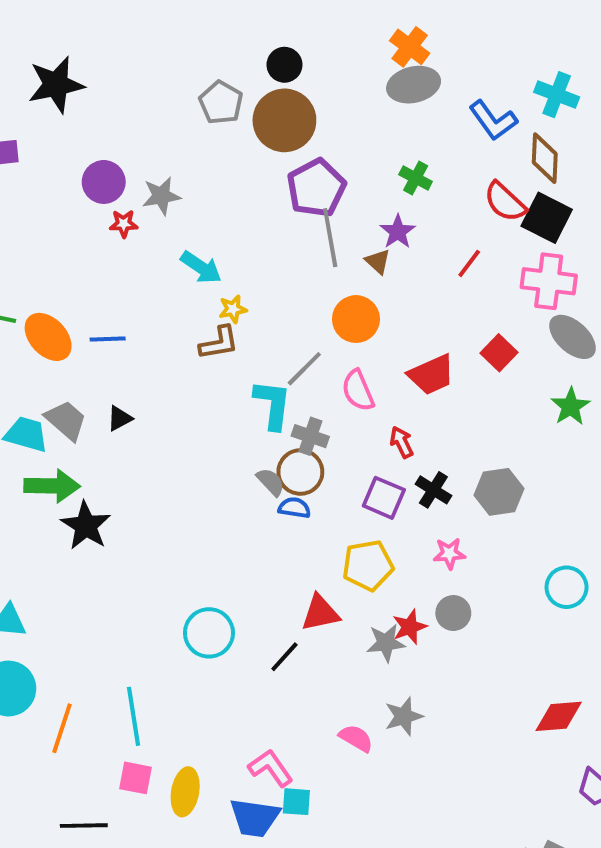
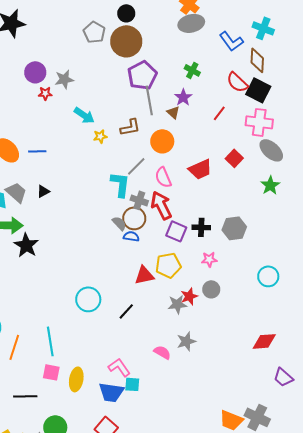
brown L-shape: (219, 343) -> (130, 127), moved
red arrow: (402, 442) -> (161, 205), moved, size x1.8
black cross: (433, 490) -> (201, 227), turned -30
red triangle: (320, 613) -> (144, 275), moved

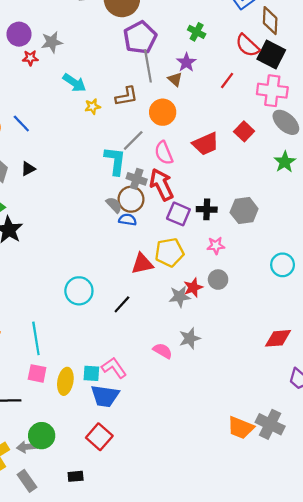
blue line: (37, 151) -> (21, 123), turned 48
cyan square: (132, 384) -> (91, 373), moved

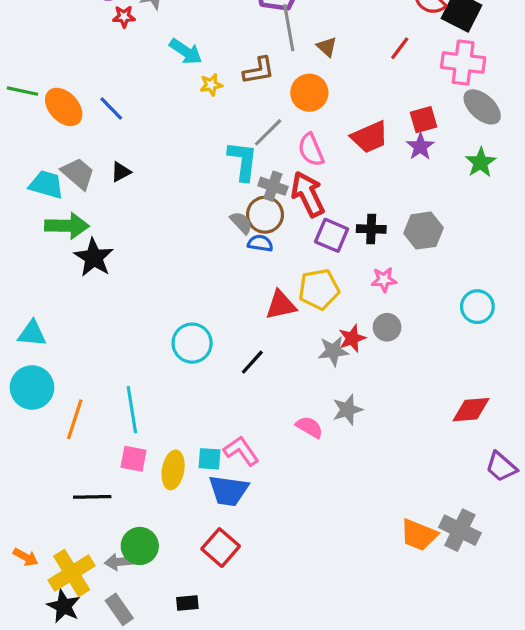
purple star: (186, 62) -> (420, 147), moved
red square: (244, 131) -> (423, 120), turned 30

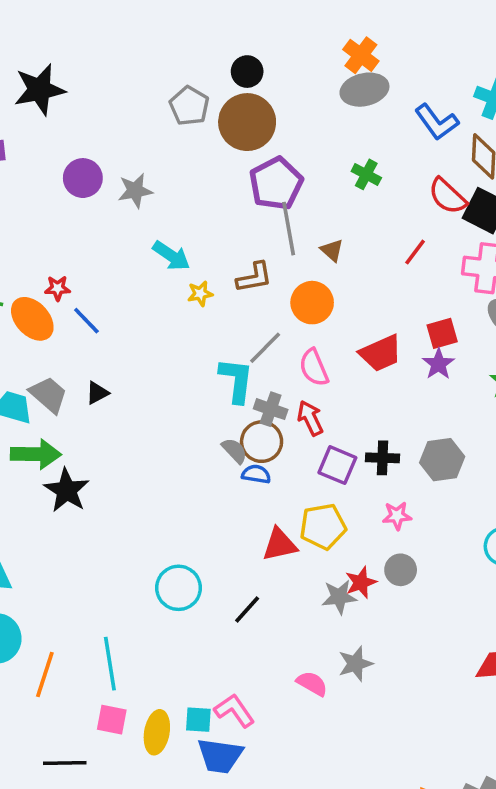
red star: (124, 17) -> (58, 288), moved
red arrow: (308, 194) -> (310, 418), size x0.7

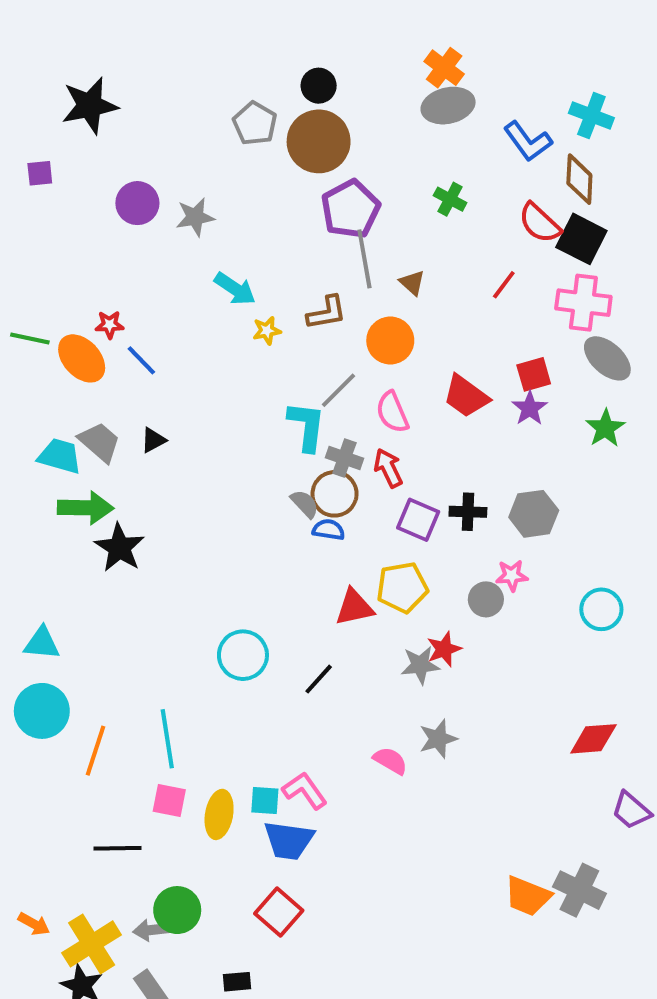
red trapezoid: (381, 353) -> (466, 396), turned 60
pink star: (397, 516) -> (512, 575), moved
gray circle: (401, 570) -> (486, 599), moved

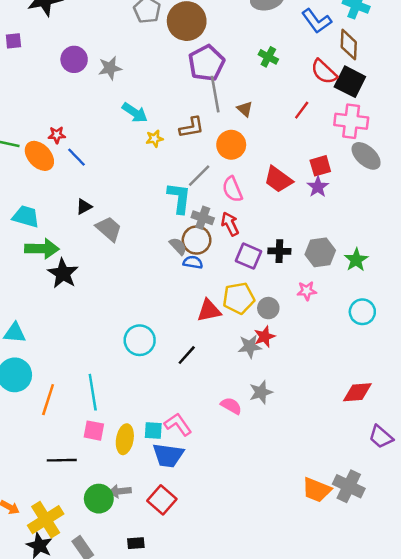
green star: (605, 428) -> (356, 260), moved
gray trapezoid: (100, 442) -> (109, 229), moved
gray circle: (486, 599) -> (268, 308), moved
gray arrow: (151, 930) -> (120, 491), moved

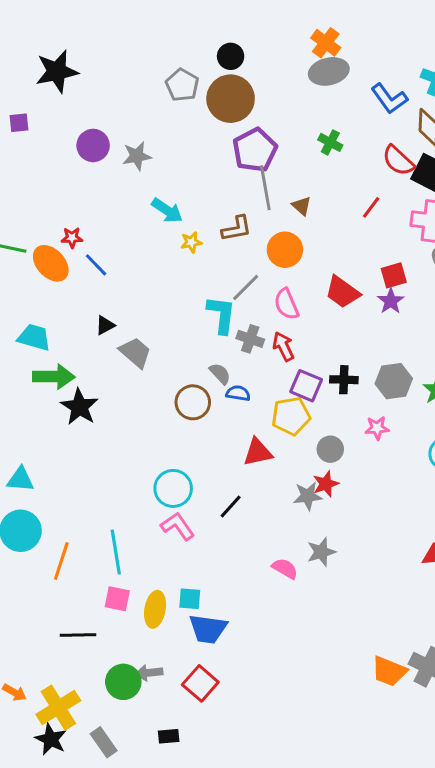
brown circle: (197, 240) -> (193, 402), moved
yellow pentagon: (239, 298) -> (291, 416), moved
pink L-shape: (178, 424) -> (178, 526), moved

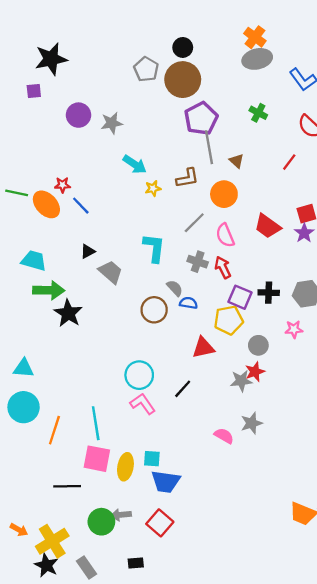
purple square: (19, 123) -> (34, 91), moved
cyan L-shape: (221, 315) -> (154, 248), moved
pink square: (117, 599) -> (97, 459), size x1.4

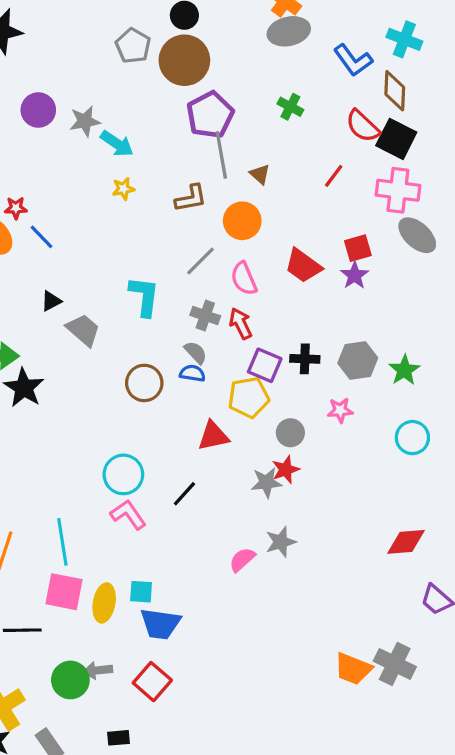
cyan arrow: (135, 164) -> (117, 144), moved
yellow star: (153, 188) -> (123, 189), moved
gray semicircle: (175, 288) -> (196, 352), moved
pink semicircle: (224, 436) -> (242, 560), turned -72

